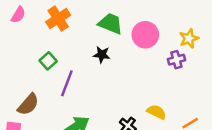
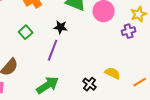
black star: (102, 55) -> (61, 27), moved
purple line: (67, 83) -> (53, 50), moved

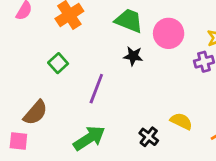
black star: (61, 27) -> (133, 56), moved

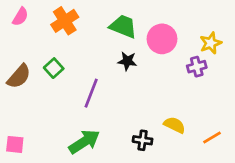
brown semicircle: (35, 113) -> (19, 76), moved
black cross: (149, 137) -> (143, 140), turned -30

